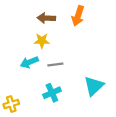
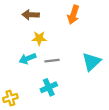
brown arrow: (46, 18) -> (31, 15), moved
cyan triangle: (94, 86) -> (91, 62), moved

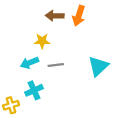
brown arrow: (31, 15) -> (55, 16), moved
cyan cross: (49, 87) -> (34, 90), moved

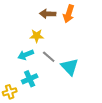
gray line: (56, 65) -> (49, 57), turned 48
cyan triangle: (98, 66) -> (70, 67), moved, turned -30

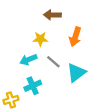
orange arrow: (69, 14) -> (75, 37), moved
cyan triangle: (70, 67) -> (76, 73), turned 36

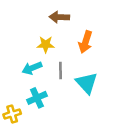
gray line: (53, 62) -> (61, 71), turned 48
cyan triangle: (76, 73) -> (87, 83), turned -36

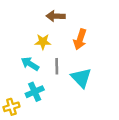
cyan arrow: (32, 68) -> (30, 64), turned 54

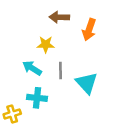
orange arrow: (80, 39) -> (89, 30), moved
cyan cross: (35, 92) -> (37, 98), turned 30

